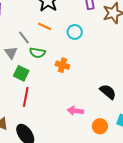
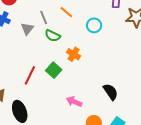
green square: (21, 73) -> (54, 70), moved

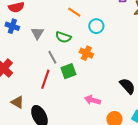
gray line: (44, 18) -> (52, 57), moved
cyan circle: (94, 25) -> (96, 26), moved
green square: (54, 70) -> (68, 71), turned 35

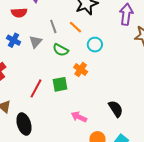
blue cross: (12, 26) -> (14, 40), moved
gray line: (52, 57) -> (53, 26), moved

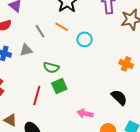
gray triangle: (36, 42) -> (26, 50), turned 48
green semicircle: (61, 50) -> (51, 68), moved
orange cross: (81, 70) -> (126, 64), moved

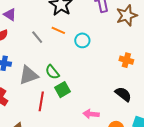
gray triangle: (26, 50) -> (29, 75), moved, size x1.5
green semicircle: (51, 68) -> (52, 72), turned 42

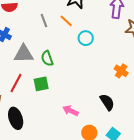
green square: (63, 90) -> (41, 84), moved
red line: (41, 101) -> (16, 83), moved

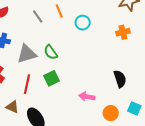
orange line: (66, 21) -> (59, 11), turned 40
orange cross: (121, 71) -> (123, 32), moved, turned -32
black semicircle: (107, 102) -> (120, 79), turned 30

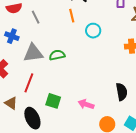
gray line: (38, 16) -> (36, 17), moved
green semicircle: (51, 52) -> (57, 55), turned 105
green square: (52, 78) -> (53, 101), moved, turned 35

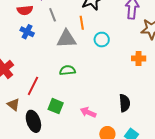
gray line: (36, 17) -> (53, 15), moved
blue cross: (12, 36) -> (27, 32), moved
gray triangle: (33, 53) -> (66, 39), moved
green semicircle: (57, 55) -> (67, 70), moved

